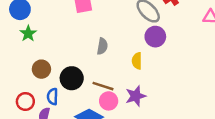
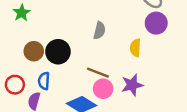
black circle: (72, 78) -> (58, 52), moved

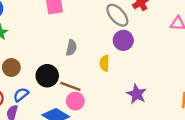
black circle: (58, 52) -> (47, 76), moved
blue semicircle: (44, 81) -> (21, 95), turned 49
purple star: (132, 85) -> (137, 94), moved, turned -30

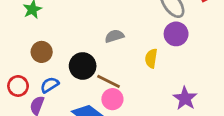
gray semicircle: (71, 48) -> (114, 36), turned -126

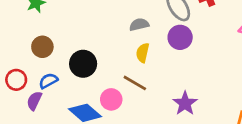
gray semicircle: (114, 36) -> (139, 25), moved
yellow semicircle: (151, 58) -> (143, 53), moved
brown line: (108, 81) -> (135, 83), moved

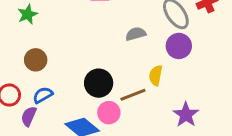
yellow semicircle: (143, 53) -> (156, 75), moved
black circle: (83, 64) -> (99, 83), moved
brown line: (135, 83) -> (133, 95), turned -50

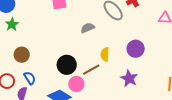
purple circle: (179, 46) -> (136, 49), moved
blue semicircle: (43, 95) -> (30, 78), turned 96

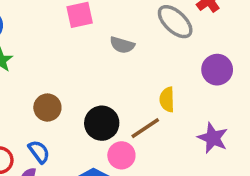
gray semicircle: (88, 28) -> (122, 45), moved, turned -136
purple circle: (136, 49) -> (217, 70), moved
brown circle: (22, 55) -> (47, 108), moved

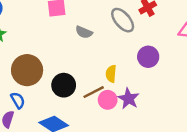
brown circle: (47, 108) -> (27, 70), size x1.6
purple star: (213, 138) -> (128, 99), moved
pink circle: (121, 155) -> (108, 100), moved

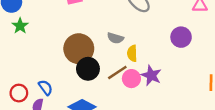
gray semicircle: (84, 32) -> (115, 38), moved
purple circle: (148, 57) -> (181, 37), moved
brown circle: (27, 70) -> (79, 49), moved

